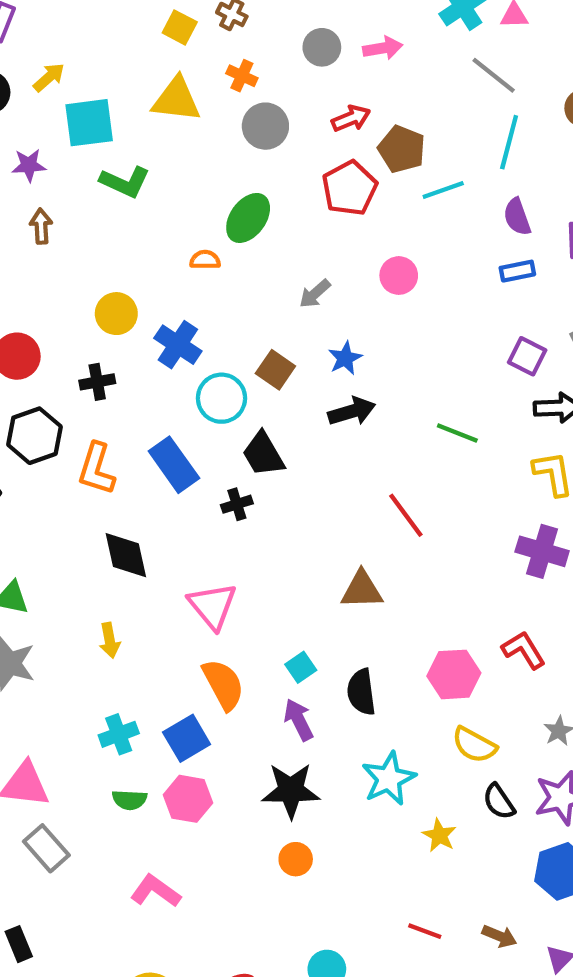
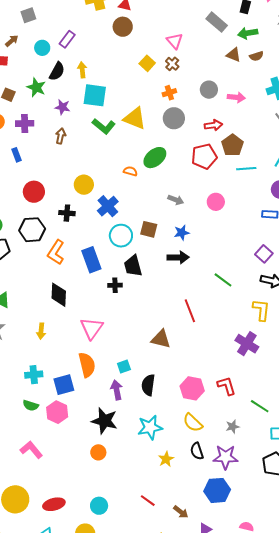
orange cross: (242, 76) -> (169, 93), turned 32
yellow arrow: (49, 77) -> (82, 70), turned -70
yellow triangle: (176, 100) -> (135, 118), moved
gray arrow: (315, 294) -> (176, 200), turned -133
brown square: (275, 370) -> (149, 229), turned -36

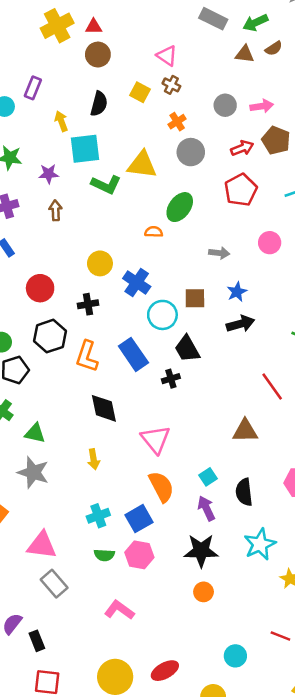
black semicircle: (57, 71) -> (99, 104), moved
brown pentagon: (232, 145) -> (276, 140), moved
cyan circle: (99, 506) -> (235, 656), moved

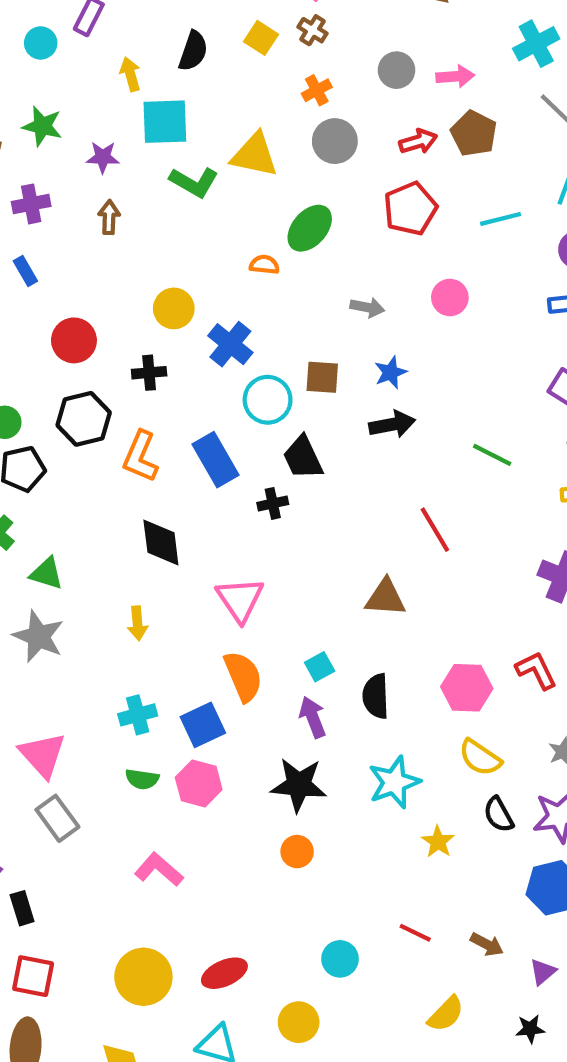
pink triangle: (42, 545) -> (43, 755), turned 36

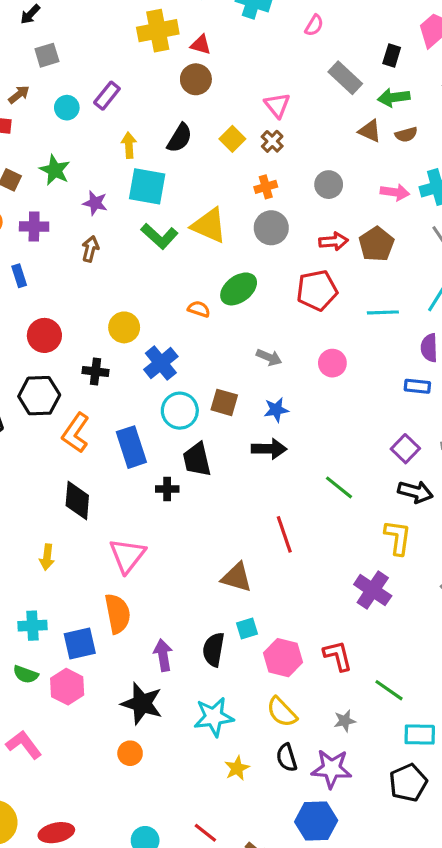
pink arrow: (455, 76) -> (395, 192), moved
cyan square: (320, 667) -> (247, 629), moved

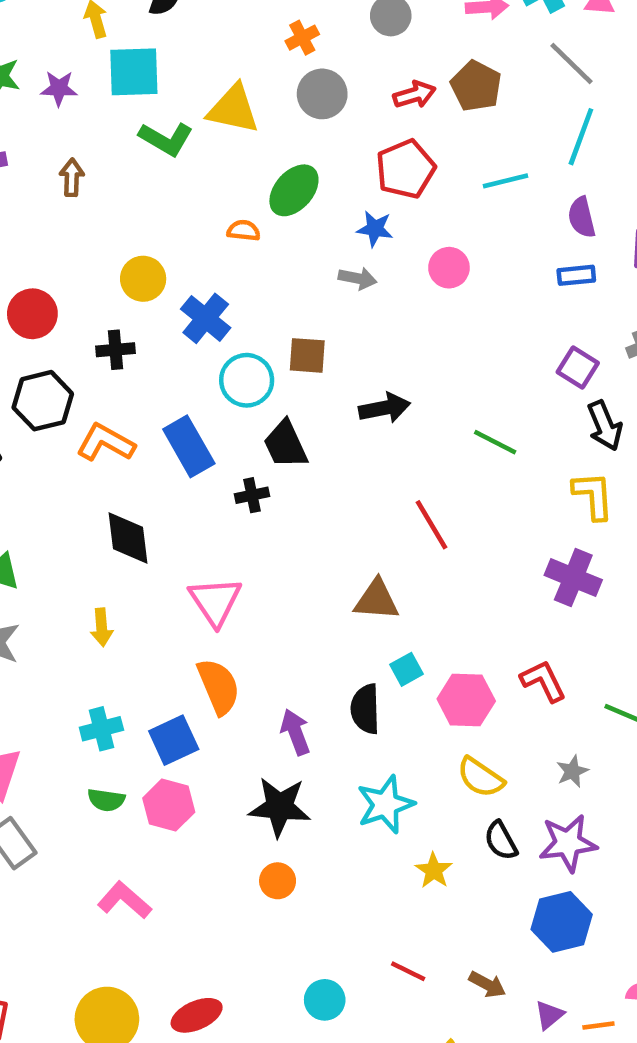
purple star: (95, 203) -> (59, 88), moved
blue star: (276, 410) -> (375, 229), moved, turned 30
orange L-shape: (76, 433) -> (106, 443), turned 96
black arrow: (415, 492) -> (605, 426), turned 64

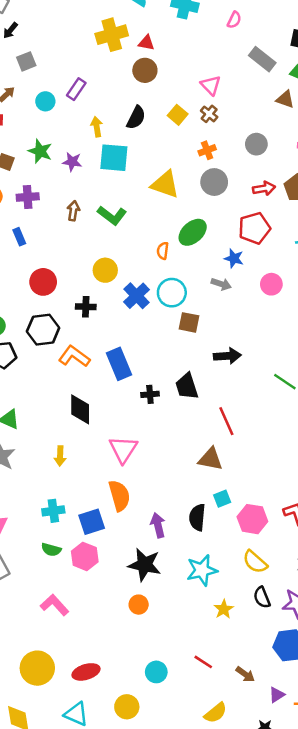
green L-shape: (166, 139) -> (112, 215), moved
orange semicircle: (244, 231) -> (163, 251), turned -96
cyan circle: (247, 380) -> (172, 293), moved
black trapezoid: (285, 445) -> (187, 386), moved
red line: (431, 525) -> (226, 421), moved

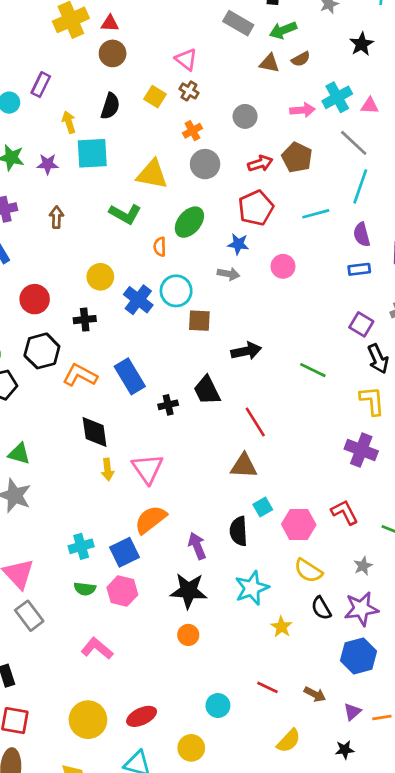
green L-shape: (112, 215) -> (125, 214), moved
yellow arrow: (60, 456) -> (108, 469), moved
orange semicircle: (119, 496) -> (151, 520), turned -104

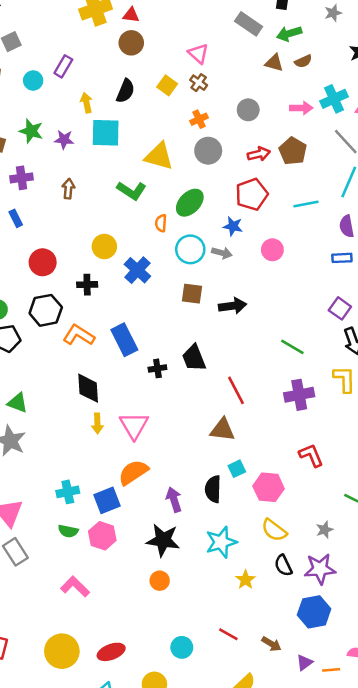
cyan circle: (176, 291) -> (190, 249), moved
black arrow: (246, 351) -> (233, 306), moved
purple cross: (361, 450) -> (299, 395), moved, turned -36
red L-shape: (345, 512) -> (311, 455), moved

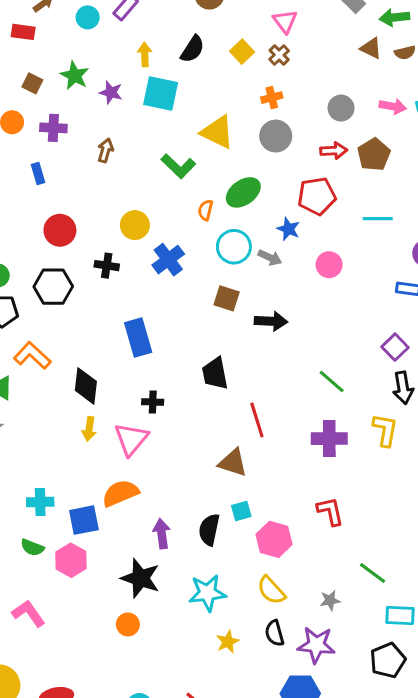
gray circle: (248, 110) -> (341, 108), moved
orange L-shape: (79, 335) -> (32, 355), moved
black cross: (157, 368) -> (153, 402), moved

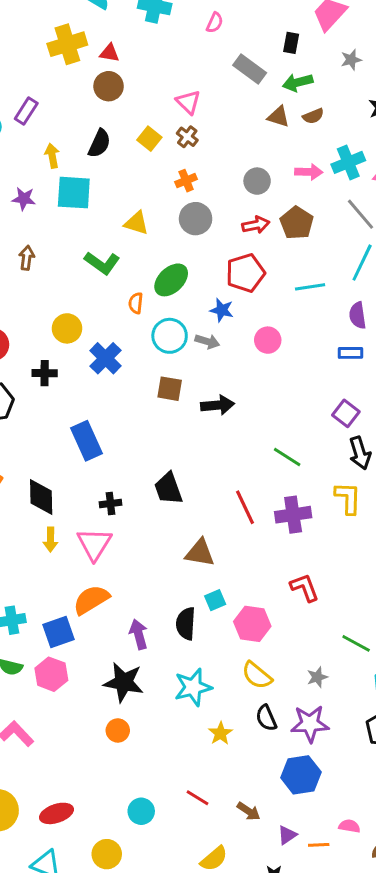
yellow triangle: (217, 132) -> (136, 223), size x0.7
black trapezoid: (215, 373) -> (168, 488), moved
red line: (257, 420) -> (245, 507), moved

